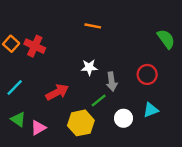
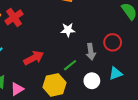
red cross: (35, 46) -> (14, 17), turned 30
white star: (89, 67) -> (68, 30), moved
gray arrow: (112, 82) -> (91, 52), moved

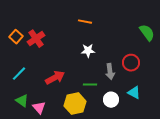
green line: (70, 65) -> (90, 85), turned 40
cyan triangle: (116, 73) -> (134, 93), turned 48
pink triangle: (17, 89) -> (39, 108), turned -40

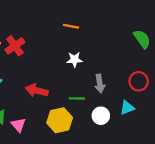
red circle: (131, 63) -> (139, 81), moved
red arrow: (55, 78) -> (37, 90), turned -138
cyan triangle: (134, 93) -> (127, 108), turned -48

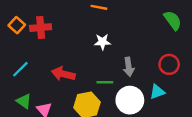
red cross: (15, 46) -> (41, 28), turned 30
white circle: (101, 116) -> (130, 100), size x1.5

